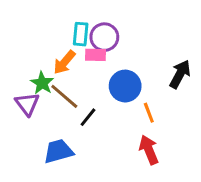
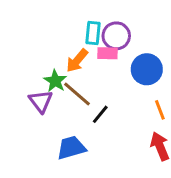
blue circle: (125, 86) -> (147, 69), moved

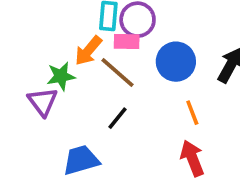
green star: (55, 81) -> (61, 76), turned 30
brown line: (77, 94) -> (118, 73), moved

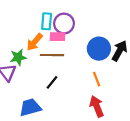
blue circle: (176, 62) -> (99, 49), moved
brown line: (118, 73) -> (52, 55), turned -40

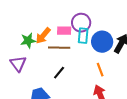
cyan rectangle: (47, 21) -> (83, 36), moved
purple circle: (64, 23) -> (81, 23), moved
green star: (18, 57) -> (28, 41), moved

